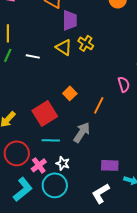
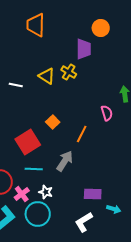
purple trapezoid: (70, 20) -> (84, 49), moved

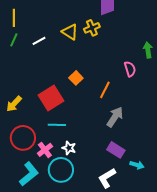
yellow cross: (69, 72) -> (92, 28), turned 35
white line: (16, 85) -> (39, 41), turned -40
gray arrow: (65, 161) -> (115, 117), moved
purple rectangle: (93, 194) -> (116, 150), turned 30

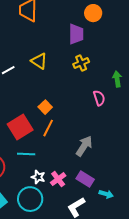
yellow cross: (92, 28) -> (81, 63), moved
orange line: (105, 90) -> (48, 128), moved
pink cross: (45, 150) -> (58, 179), moved

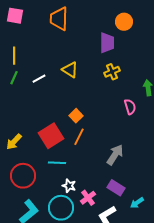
pink cross: (58, 179) -> (88, 198), moved
cyan arrow: (106, 194) -> (137, 203), turned 128

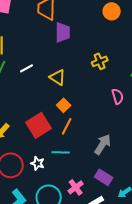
purple trapezoid: (107, 43) -> (63, 32), moved
yellow triangle: (70, 70) -> (58, 77), moved
cyan line: (57, 163) -> (61, 152), moved
white star: (69, 186) -> (38, 163), moved

